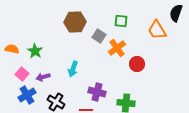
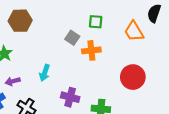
brown hexagon: (75, 22) -> (20, 21), moved
orange cross: (117, 48) -> (91, 50), turned 30
red circle: (137, 64) -> (133, 77), moved, size x1.5

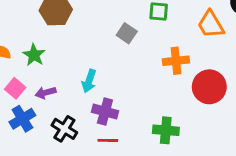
orange cross: (91, 50) -> (176, 61), moved
purple cross: (70, 97) -> (105, 111), moved

